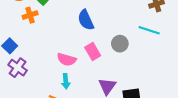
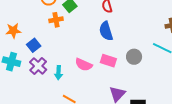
pink rectangle: (93, 52) -> (108, 61), turned -49
cyan arrow: (66, 81) -> (58, 73), moved

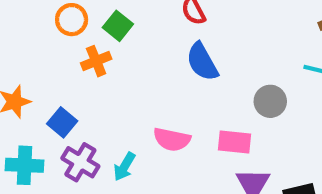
pink rectangle: (108, 61) -> (234, 142), moved
cyan arrow: (58, 73) -> (124, 167), turned 40

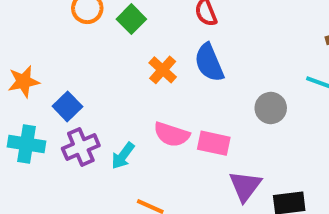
orange cross: (96, 61) -> (163, 70), moved, turned -32
pink rectangle: (234, 142) -> (214, 143), moved
purple cross: (80, 162) -> (81, 147), turned 30

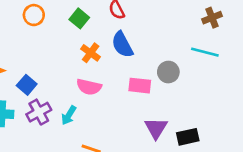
green square: (131, 19) -> (79, 18), moved
pink semicircle: (172, 134) -> (89, 87), moved
pink rectangle: (214, 143) -> (140, 86), moved

